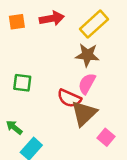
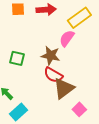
brown star: (87, 55) -> (51, 56), moved
pink semicircle: (87, 84) -> (67, 38), moved

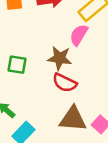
brown triangle: (64, 88) -> (73, 119), moved, turned 45

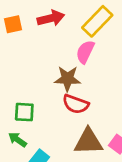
green square: (17, 65) -> (24, 112), moved

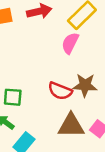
brown star: (67, 79) -> (85, 85), moved

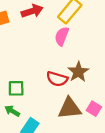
brown star: (85, 85) -> (78, 72), turned -30

